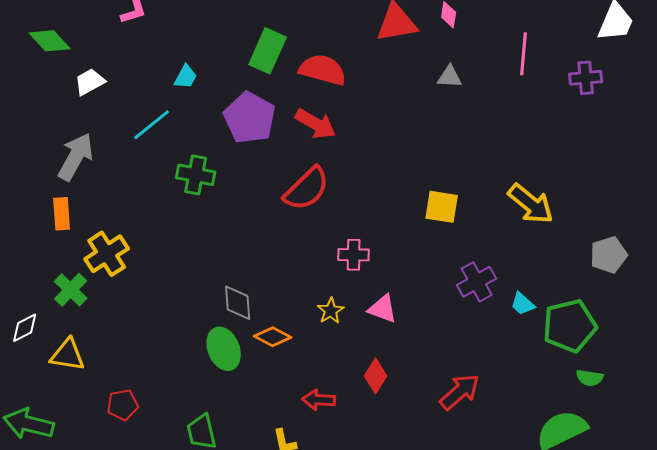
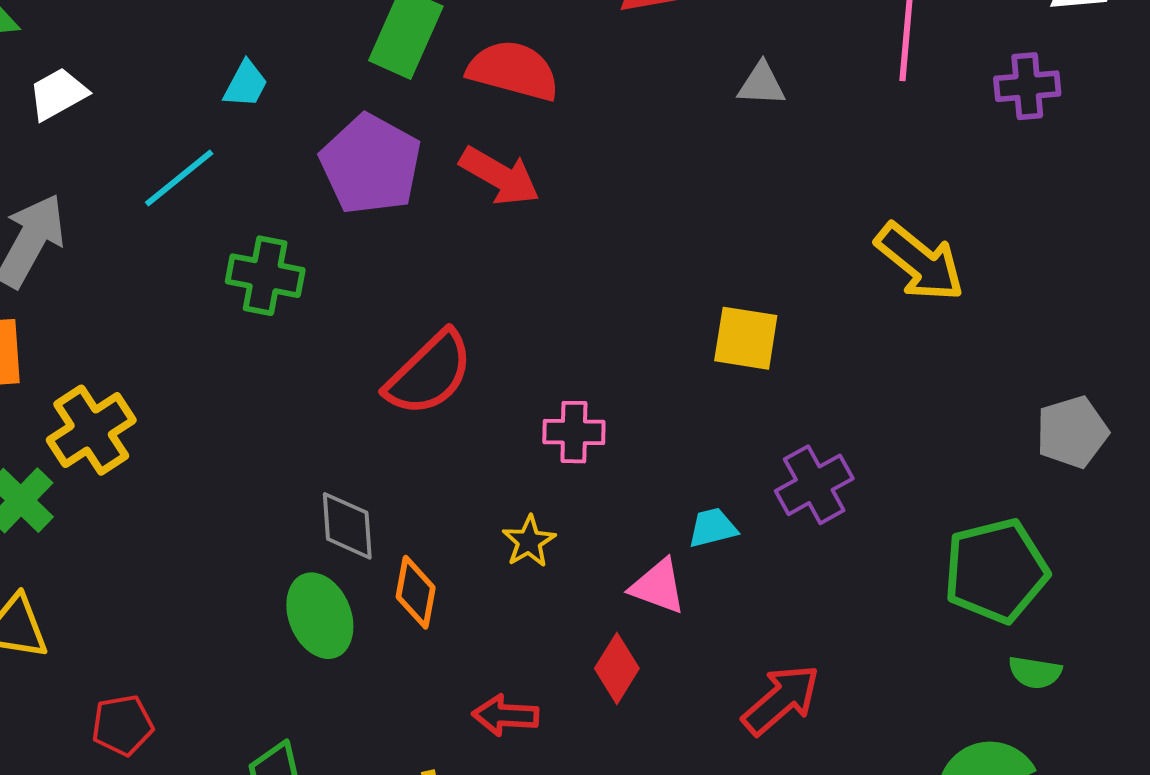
red semicircle: (307, 189) -> (429, 373), moved
yellow arrow: (531, 204) -> (920, 262), moved
cyan trapezoid: (523, 304) -> (713, 528), moved, turned 124
pink triangle: (383, 309) -> (658, 586), moved
orange diamond: (273, 337) -> (416, 592), turned 72

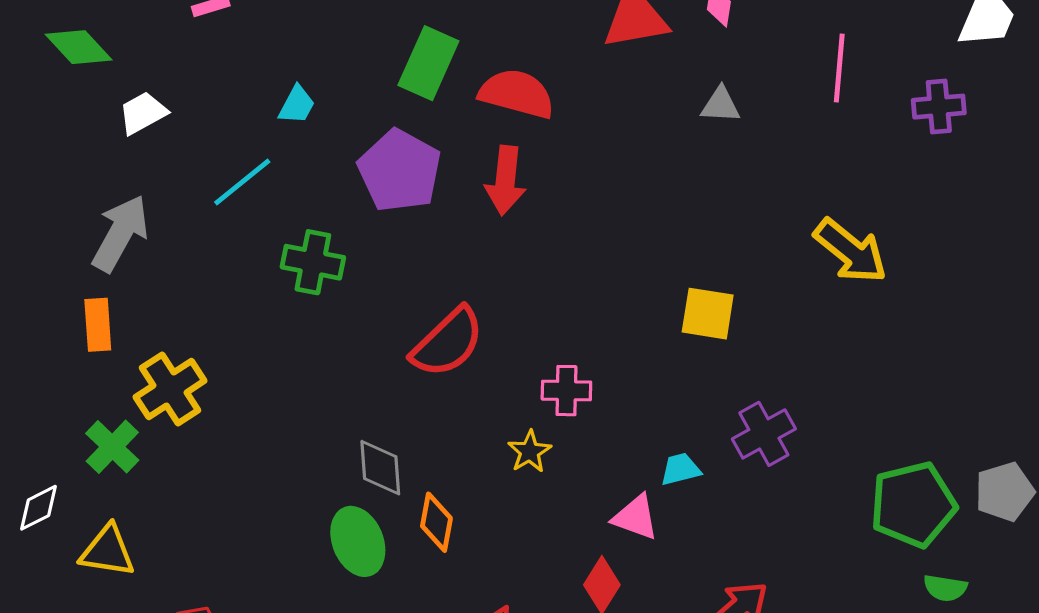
red arrow: (500, 176) -> (505, 180), turned 66
gray pentagon: (1072, 432) -> (1005, 492), moved
yellow star: (529, 541) -> (530, 452), moved

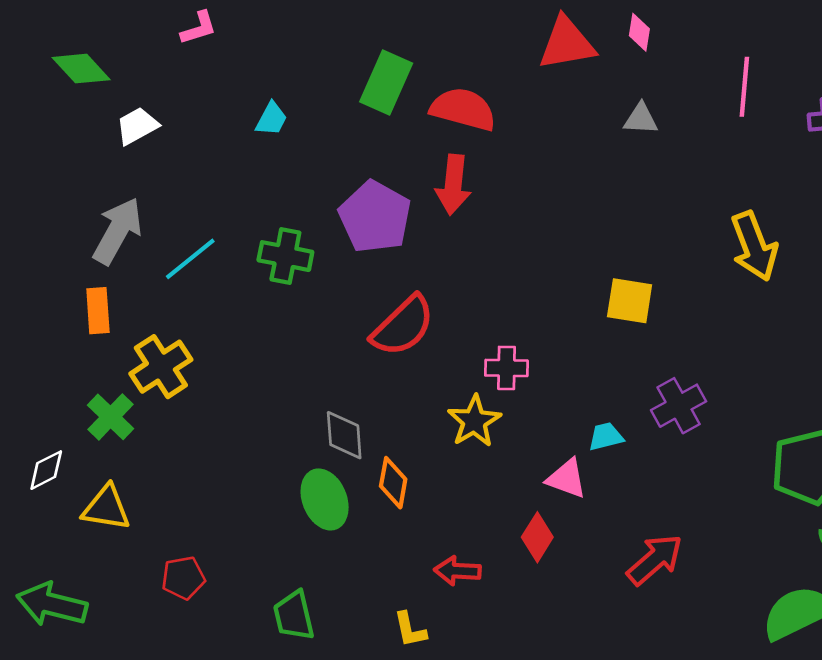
purple pentagon: (400, 171) -> (375, 217), moved
cyan line: (242, 182) -> (190, 259), moved
yellow arrow: (851, 251) -> (754, 246), turned 30
yellow star: (530, 452) -> (474, 421), size x1.4

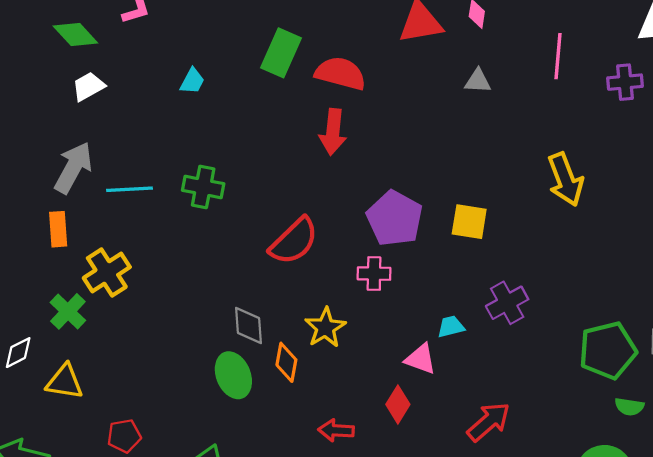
green diamond: (81, 69) -> (75, 34), moved
purple pentagon: (375, 217) -> (395, 218), moved
cyan line: (190, 259) -> (130, 189), turned 36
yellow star: (474, 421) -> (325, 328), moved

